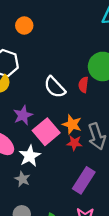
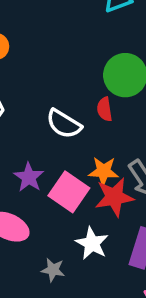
red star: (74, 143) -> (114, 197), size x1.6
white star: (30, 156) -> (92, 243), moved

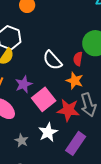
orange star: (104, 171) -> (75, 81), moved

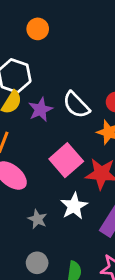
purple star: (24, 84) -> (41, 110), moved

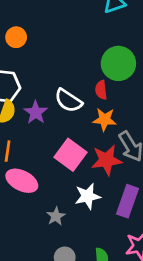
white star: (74, 206) -> (88, 196), turned 30
gray star: (37, 219) -> (56, 216), turned 30

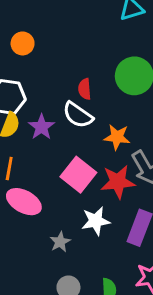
red semicircle: (101, 90) -> (85, 89), moved

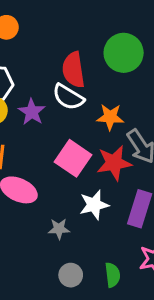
red semicircle: (85, 89) -> (73, 70), size x1.6
gray star: (60, 242) -> (59, 229), turned 30

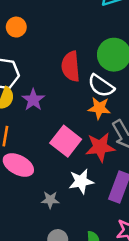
white semicircle: (68, 97) -> (101, 86), moved

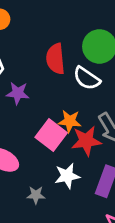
purple star: (33, 100) -> (18, 93), turned -30
orange star: (99, 108) -> (70, 121), moved

